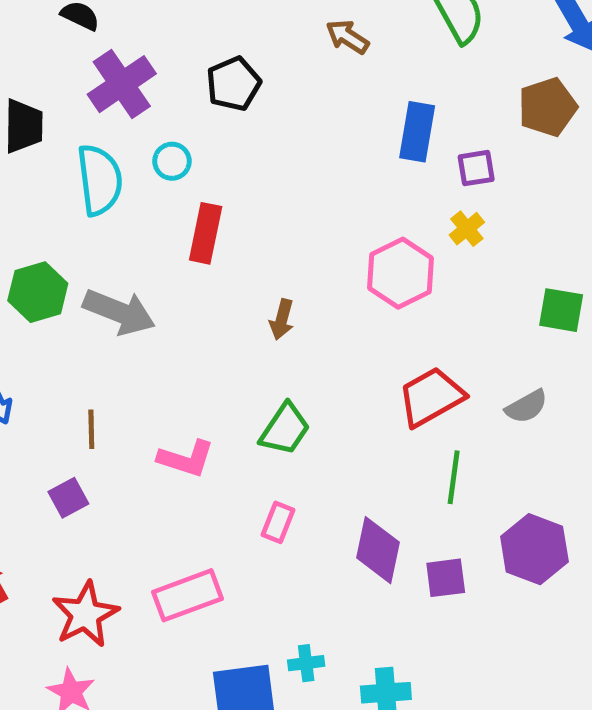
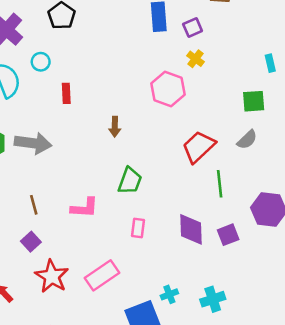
red rectangle: (206, 233) -> (66, 93), size x0.7
green square: (561, 310) -> (254, 101), moved
red star: (85, 614) -> (52, 276), moved

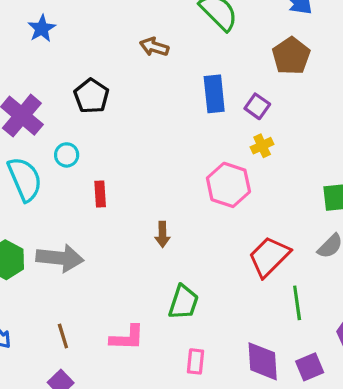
purple square: (193, 27) -> (257, 106), turned -30
yellow cross: (195, 59) -> (262, 146), turned 30

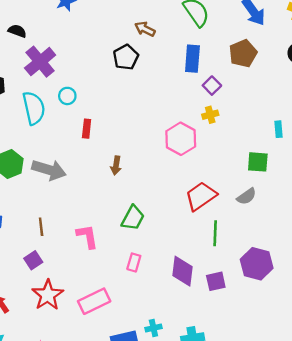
blue rectangle: (214, 94) -> (192, 59), moved
black pentagon: (91, 96) -> (126, 57), moved
brown arrow: (163, 234) -> (116, 165), moved
pink L-shape: (127, 338) -> (87, 236), turned -112

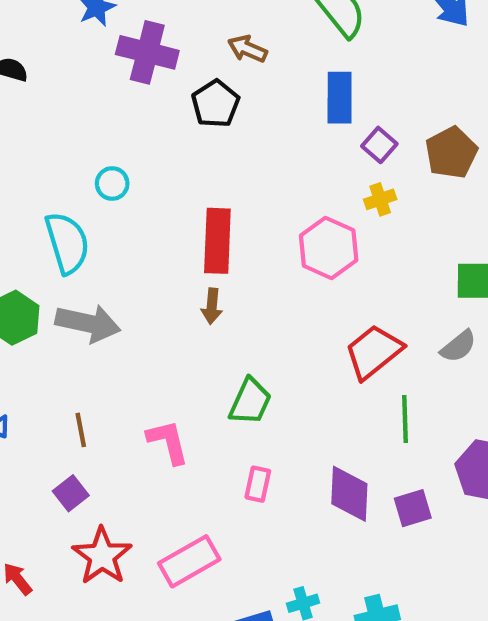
brown pentagon: (243, 53) -> (451, 153), moved
purple cross: (40, 62) -> (147, 52), moved, turned -32
cyan semicircle: (34, 108) -> (67, 243), moved
red rectangle: (87, 129) -> (217, 241), moved, size x1.8

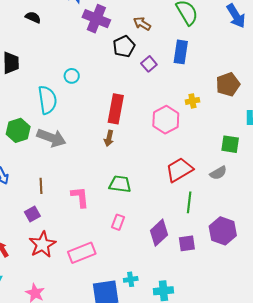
purple square: (379, 145) -> (149, 64), moved
green trapezoid: (250, 401) -> (120, 184), turned -115
purple diamond: (349, 494) -> (159, 233), turned 36

